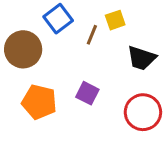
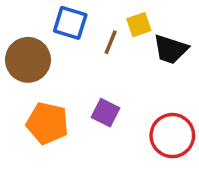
blue square: (58, 19) -> (70, 23), turned -36
black trapezoid: (142, 58) -> (171, 49), moved

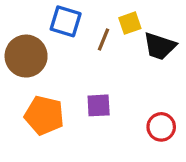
purple square: (105, 113) -> (99, 105), turned -30
red circle: (172, 136) -> (161, 127), size x0.7

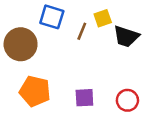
purple square: (99, 105) -> (84, 98), moved

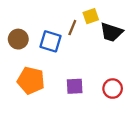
blue square: (52, 17) -> (50, 41), moved
brown circle: (21, 44) -> (18, 39), size x0.7

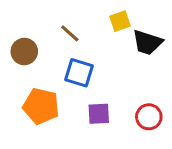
brown line: (72, 28) -> (70, 33), moved, turned -70
blue square: (50, 41) -> (79, 73), moved

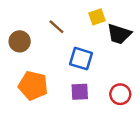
blue square: (79, 73) -> (81, 59), moved

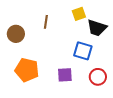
brown line: (56, 27) -> (46, 22), turned 56
blue square: (81, 59) -> (83, 51), moved

